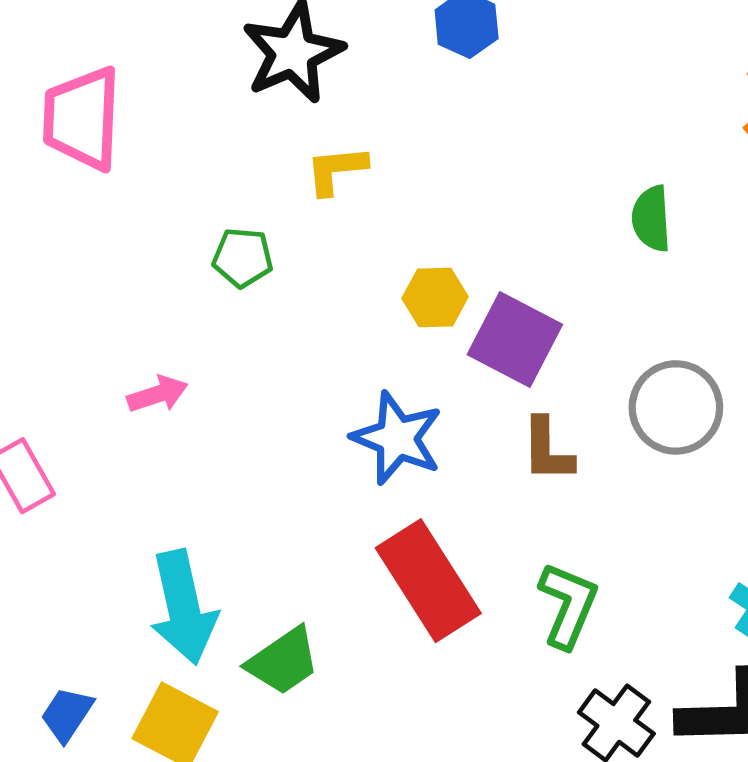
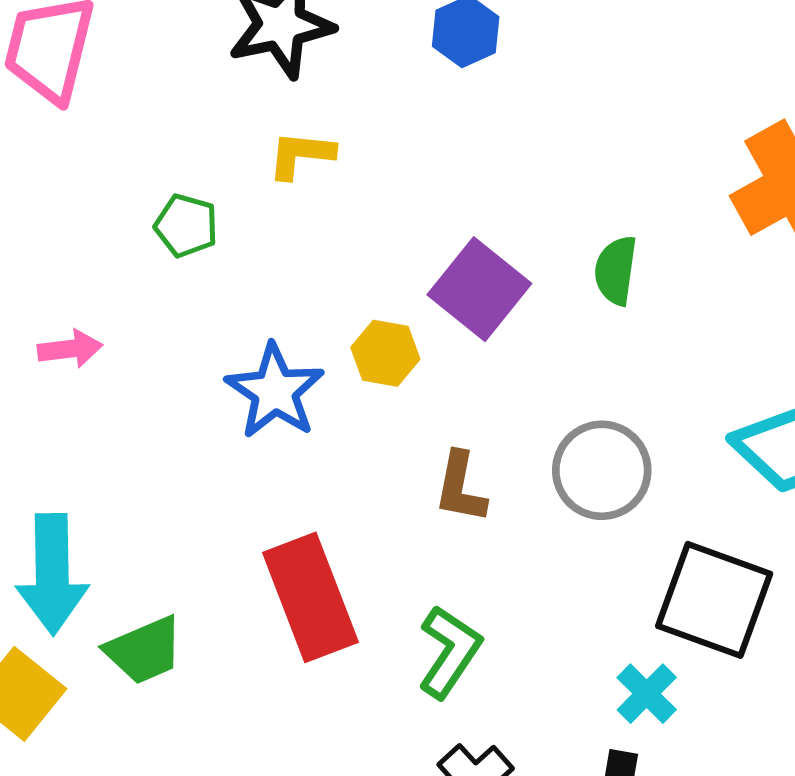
yellow hexagon: (435, 297) -> (385, 353), moved
purple square: (515, 340) -> (479, 289), moved
blue star: (397, 438) -> (275, 391), moved

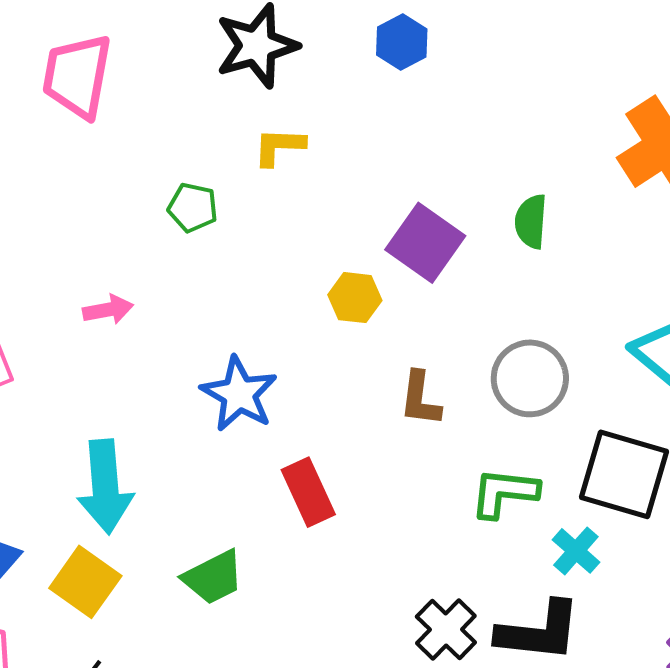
blue star: (275, 391) -> (239, 394), moved
red rectangle: (310, 597) -> (308, 492), size x0.7
green trapezoid: (144, 650) -> (213, 577), moved
green L-shape: (449, 652) -> (504, 493), moved, turned -114

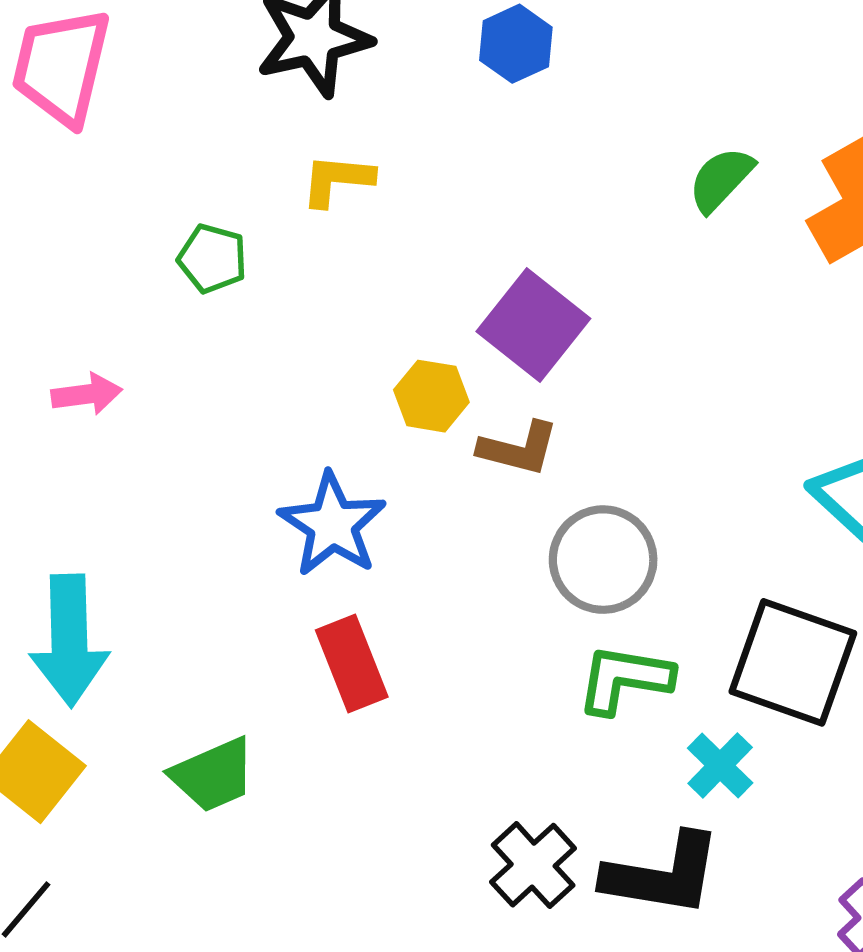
green semicircle: (531, 221) -> (721, 179), moved, turned 36
gray circle: (530, 378) -> (603, 560), moved
blue star: (239, 394) -> (332, 525), moved
brown L-shape: (420, 399) -> (518, 449), moved, turned -86

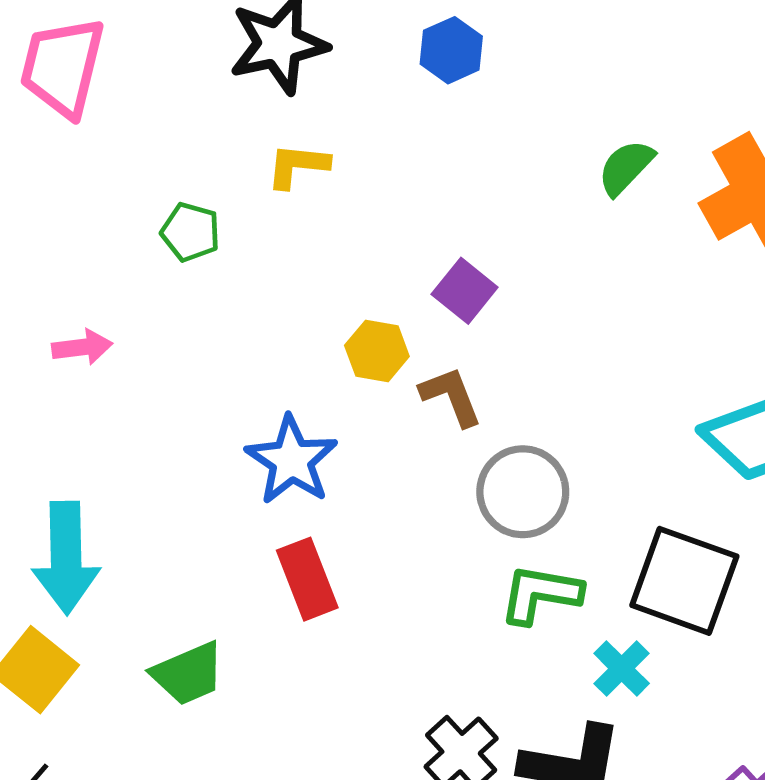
purple square: (533, 325) -> (465, 291), size x0.7
brown L-shape: (518, 449) -> (451, 396), turned -126

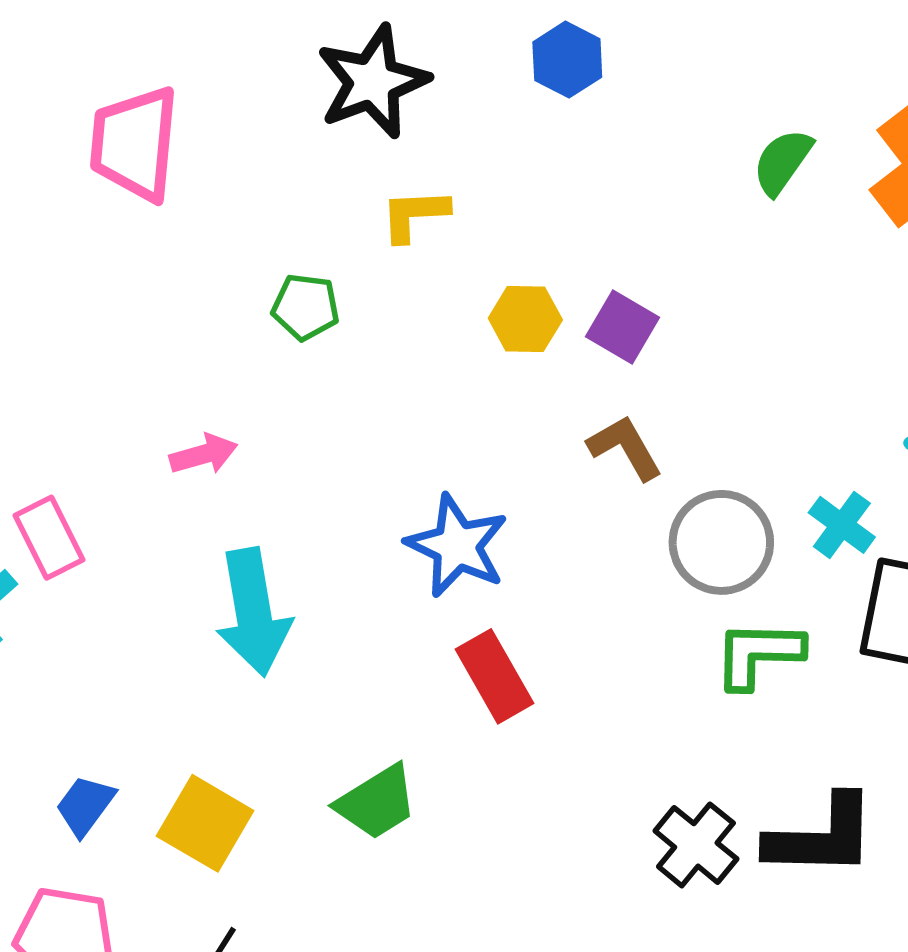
yellow hexagon: (377, 351) -> (525, 319), moved
cyan arrow: (66, 558) -> (253, 612), moved
cyan cross: (622, 668) -> (842, 525), moved

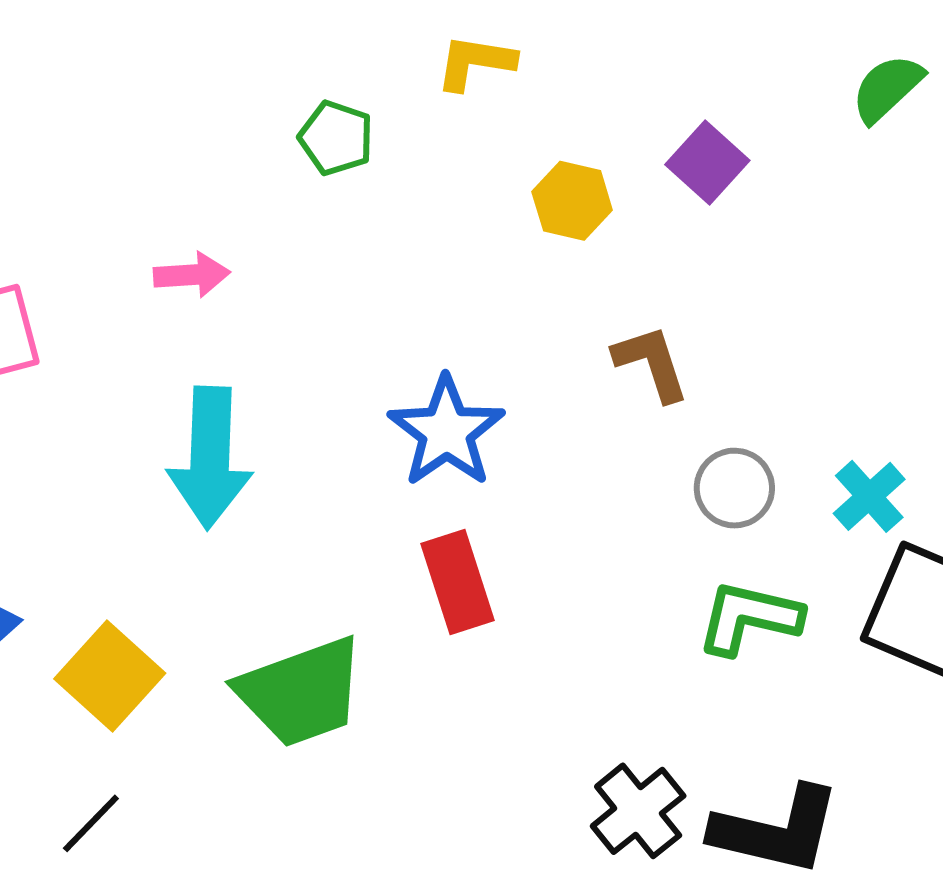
purple square: (622, 327) -> (707, 162), moved
gray circle: (721, 542) -> (734, 488), size x0.7
green trapezoid: (377, 802) -> (301, 692), size x1.4

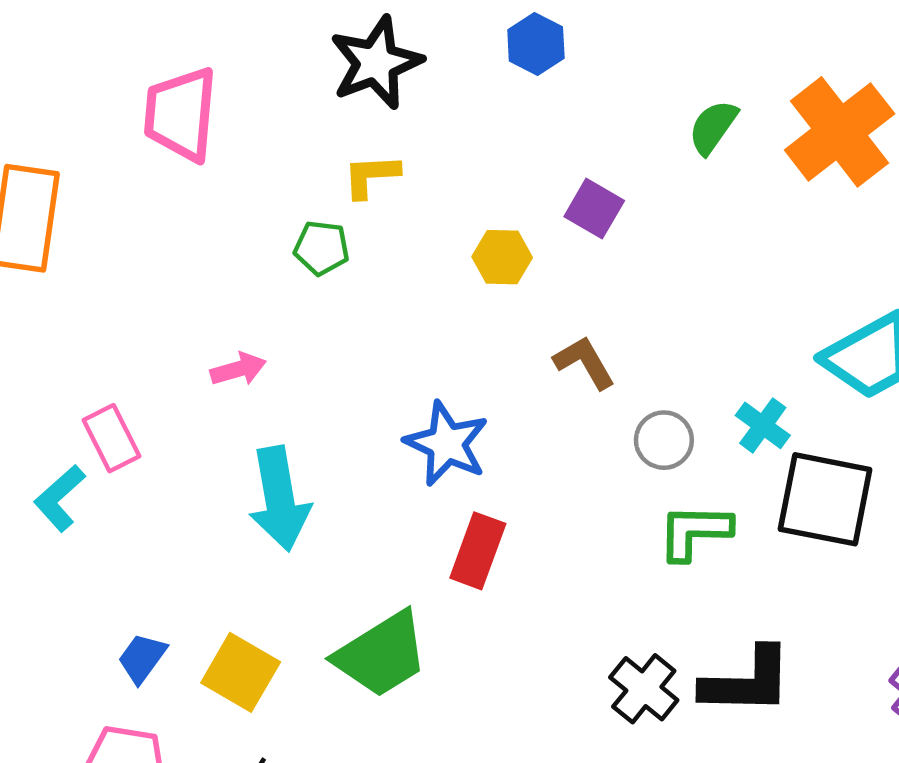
yellow L-shape: (475, 62) -> (371, 176), moved
red rectangle: (457, 582) -> (478, 551), turned 50

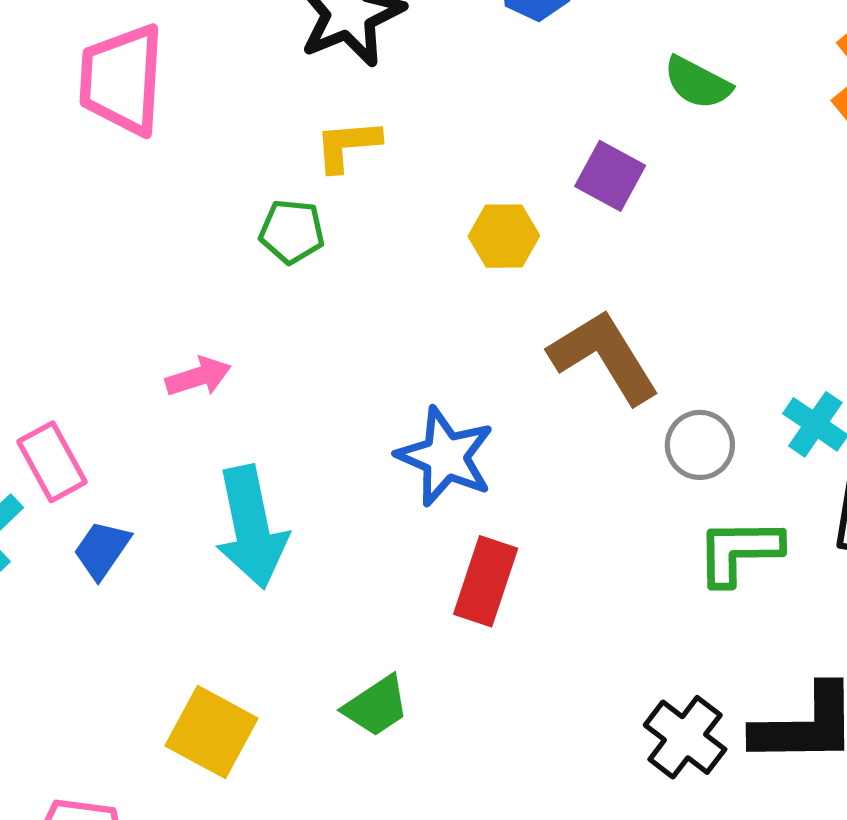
green semicircle: (713, 127) -> (698, 83), moved, turned -96
brown L-shape: (584, 362) -> (604, 357), size x1.5
green trapezoid: (381, 654) -> (376, 706), size x0.6
blue trapezoid: (142, 658) -> (102, 550), moved

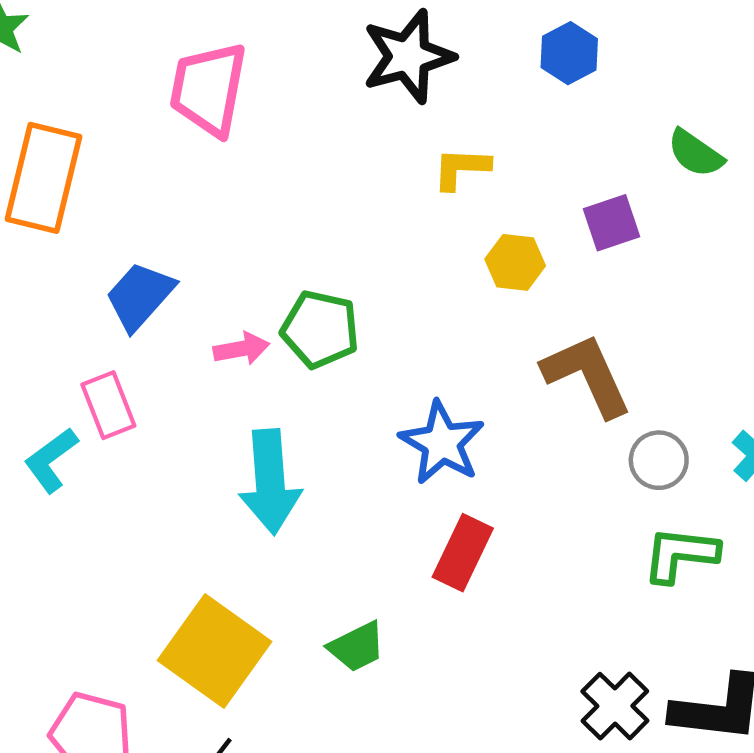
yellow L-shape: (347, 145) -> (461, 168), moved
purple square: (610, 176) -> (612, 223), turned 36
green pentagon: (292, 231) -> (320, 329), moved, size x1.4
blue trapezoid: (102, 550) -> (140, 296), moved, size x1.4
yellow square: (212, 732) -> (215, 651), size x1.4

